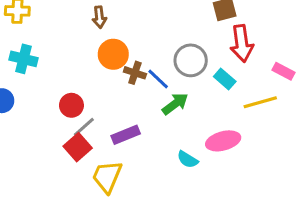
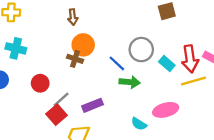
red arrow: (242, 43) -> (190, 59), moved
brown cross: (135, 73) -> (75, 59), moved
green arrow: (175, 104) -> (130, 82), turned 42
red circle: (71, 105) -> (40, 83), moved

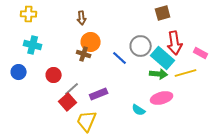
red arrow: (190, 59) -> (175, 43), moved
cyan rectangle: (167, 63) -> (163, 58), size x1.6
green arrow: (130, 82) -> (159, 74), moved

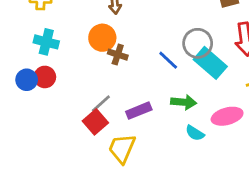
orange circle: (91, 42) -> (102, 38), moved
cyan rectangle: (163, 58) -> (210, 63), moved
green arrow: (159, 74) -> (184, 102), moved
red circle: (54, 75) -> (45, 77), moved

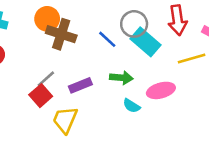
brown cross: (118, 55) -> (61, 34), size x1.6

